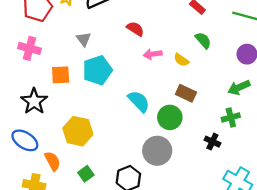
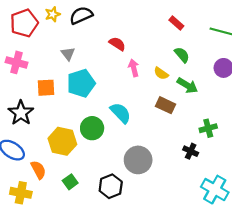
pink arrow: (153, 54) -> (134, 68), turned 84
green arrow: (239, 87) -> (187, 85), moved, turned -125
green circle: (170, 117) -> (92, 128), moved

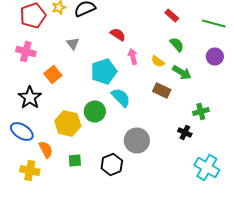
cyan pentagon: (81, 83) -> (104, 72), moved
orange square: (46, 88) -> (53, 74), turned -36
green square: (70, 182) -> (75, 160), turned 32

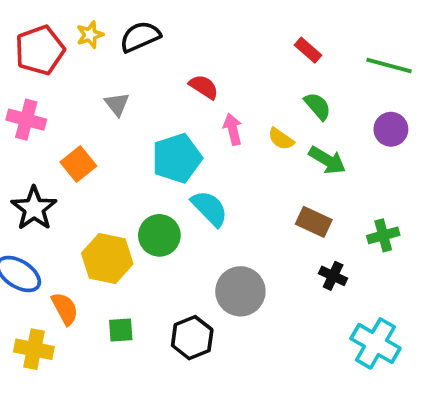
brown rectangle: (162, 90) -> (314, 222), moved
green cross: (201, 112) -> (383, 235), moved

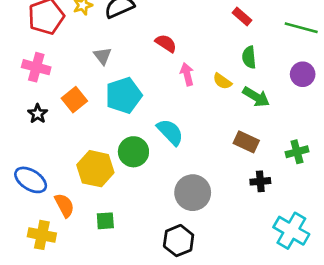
green semicircle: (318, 106) -> (249, 57), turned -145
cyan pentagon: (177, 158) -> (124, 95), moved
black star: (34, 208) -> (38, 114), moved, size x0.6
black cross: (333, 276) -> (260, 181), turned -30
black hexagon: (192, 338) -> (179, 241), moved

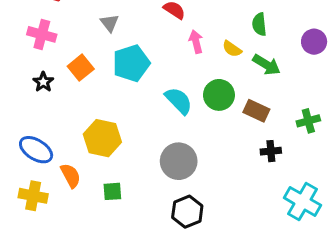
green circle: (133, 152) -> (219, 95), moved
gray circle: (193, 193) -> (179, 161), moved
yellow cross: (42, 235) -> (33, 196), moved

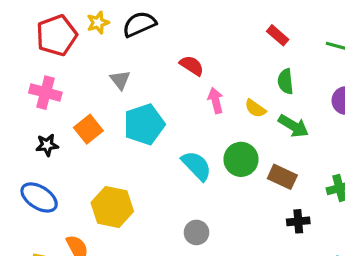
black star: (43, 82) -> (47, 145), turned 30
blue ellipse: (36, 150) -> (39, 197), moved
gray circle: (179, 161) -> (196, 232), size x0.6

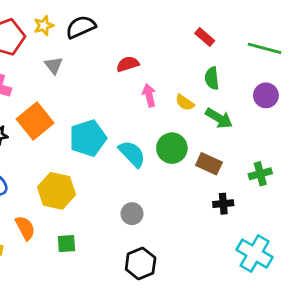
red semicircle: (192, 66) -> (128, 64), turned -50
gray triangle: (120, 80) -> (54, 65), moved
cyan pentagon: (144, 124) -> (88, 138), moved
orange square: (88, 129) -> (35, 121), size x1.4

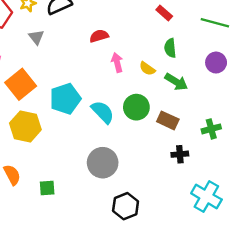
yellow hexagon: (56, 191) -> (25, 126), moved
gray circle: (132, 214) -> (103, 163), size x1.6
black hexagon: (141, 264) -> (126, 206), moved

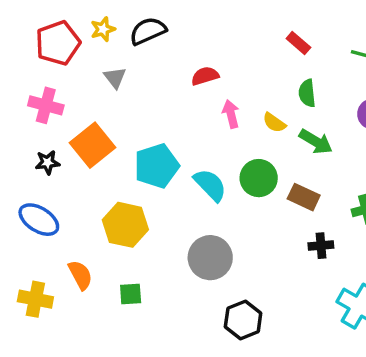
yellow hexagon: (25, 126) -> (125, 225), moved

